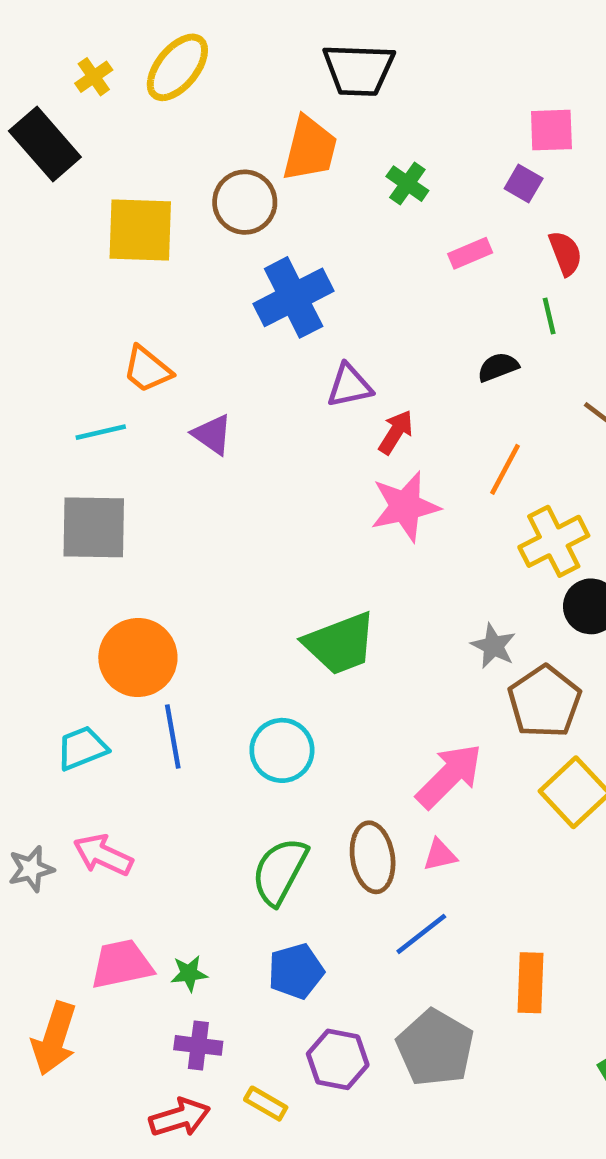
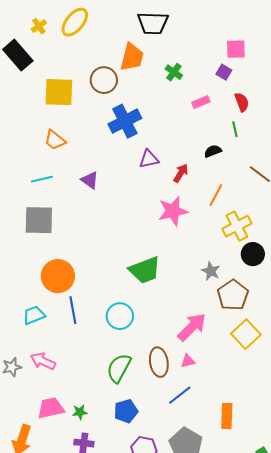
orange trapezoid: (147, 369) -> (55, 140), moved
red arrow: (396, 432) -> (181, 173), moved

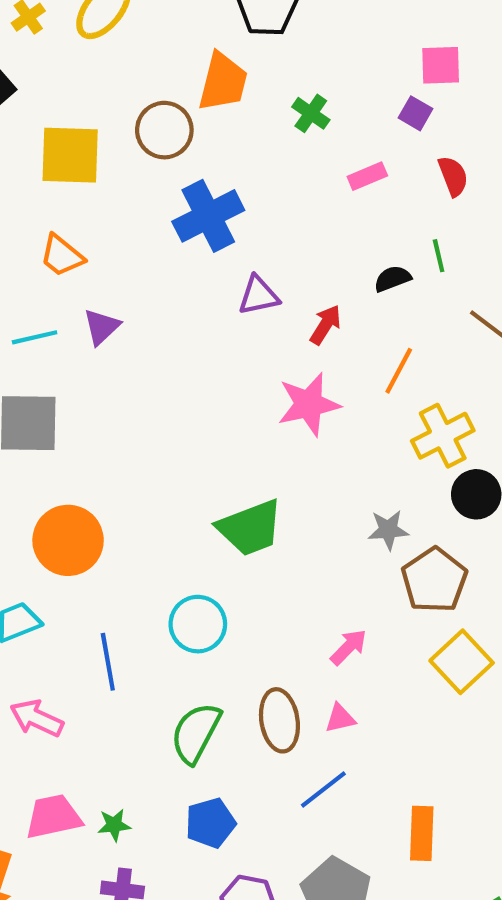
green line: (235, 129) -> (439, 256), moved
purple triangle: (90, 180) -> (102, 327), moved, turned 42
gray star: (211, 271) -> (388, 530), turned -30
blue line: (73, 310) -> (108, 662), moved
pink arrow: (192, 327) -> (349, 647), size x0.6

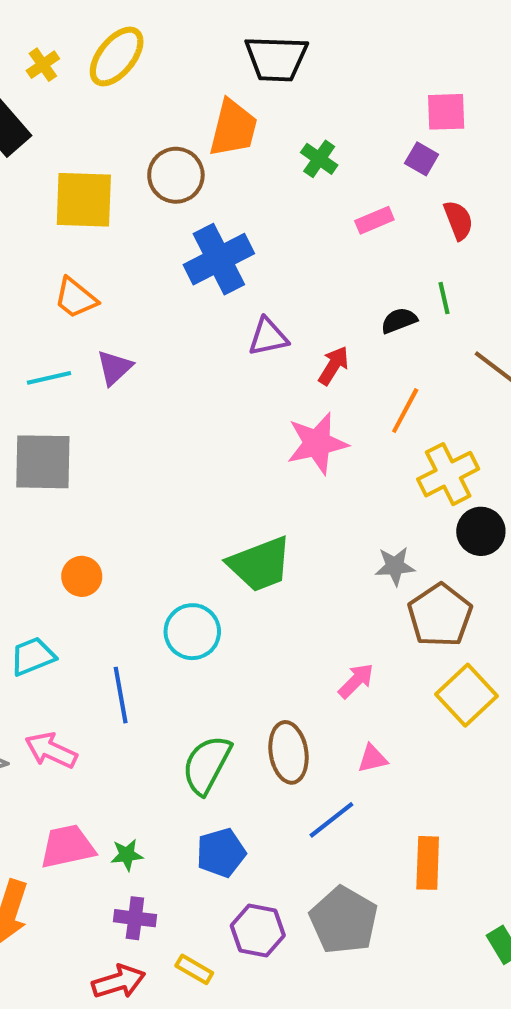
orange circle: (68, 540) -> (82, 576), size x0.6
cyan circle: (198, 624) -> (192, 632), moved
pink triangle: (340, 718) -> (372, 759), moved

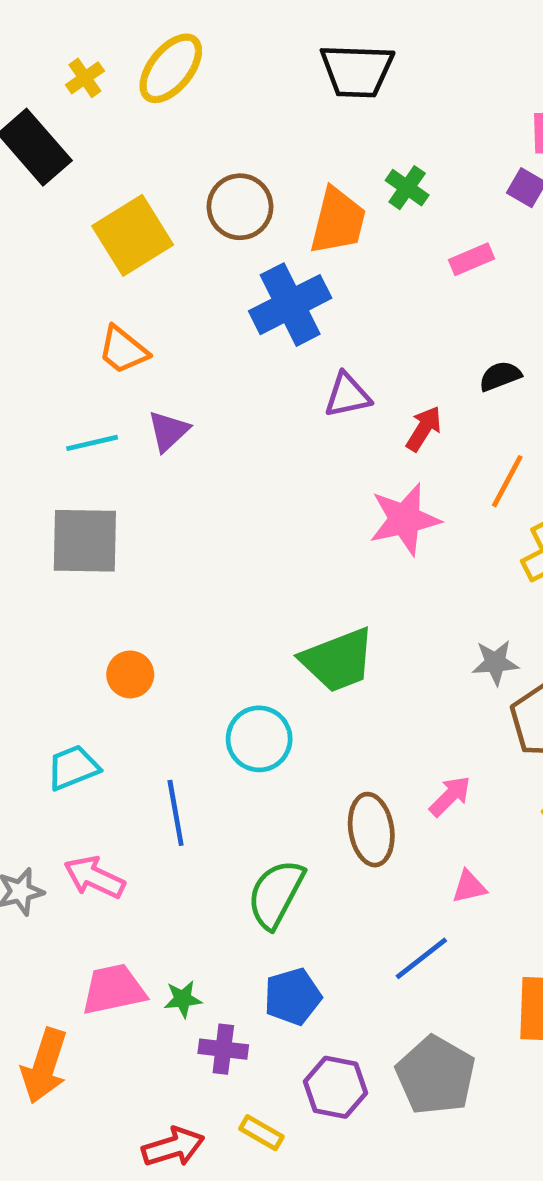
orange trapezoid: (233, 128) -> (338, 221), moved
yellow square: (84, 200) -> (133, 235), turned -34
brown ellipse: (288, 752) -> (371, 830), moved
purple cross: (135, 918) -> (223, 1049), moved

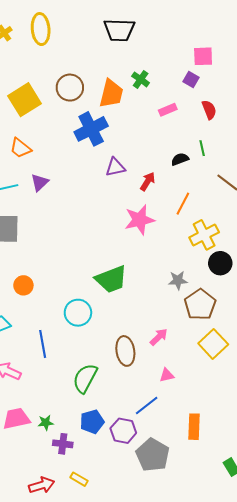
yellow ellipse: (171, 68) -> (41, 29), turned -44
purple hexagon: (335, 1087) -> (123, 431), moved

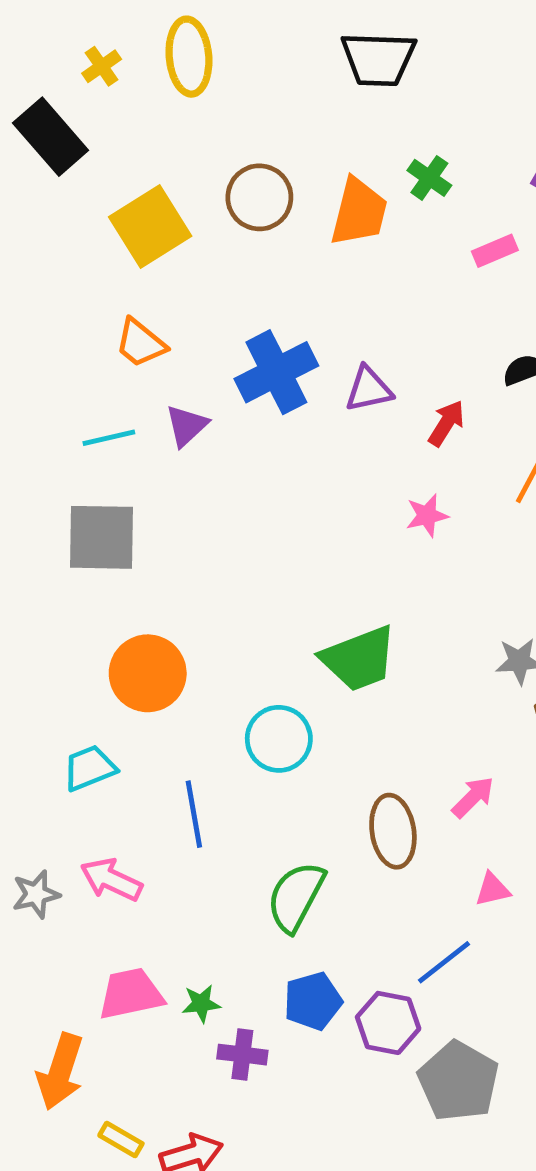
blue cross: (91, 129) -> (276, 372), moved
pink star: (140, 220) -> (427, 515), size x0.6
orange circle: (23, 285) -> (148, 673), size x1.6
yellow rectangle: (79, 479) -> (121, 1140), moved

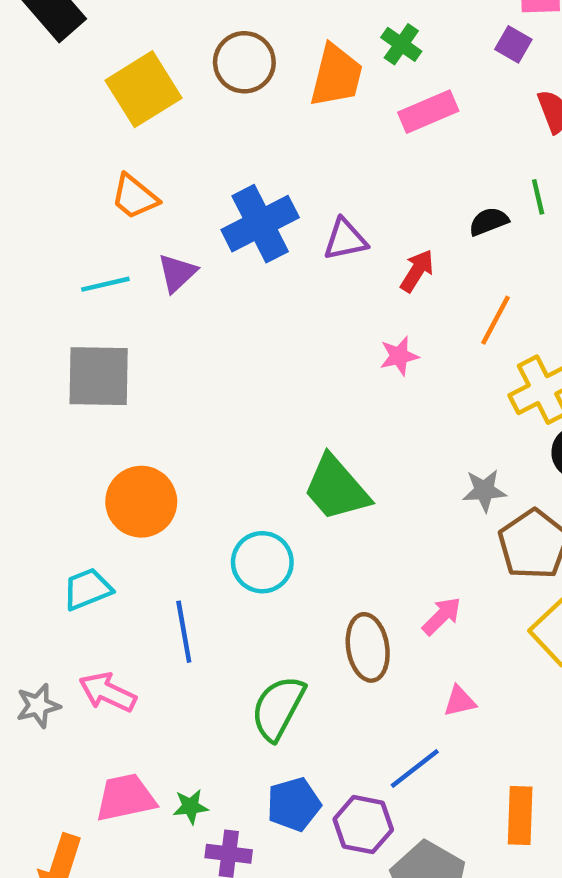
pink rectangle: (495, 251) -> (428, 112), moved, size x1.4
green trapezoid: (359, 659) -> (336, 488), turned 70

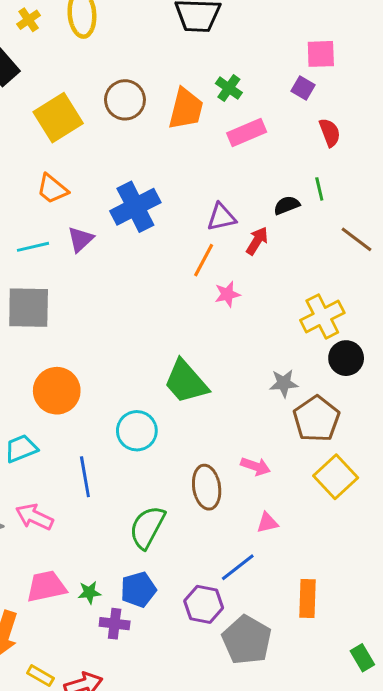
purple triangle: (345, 239) -> (221, 217), moved
red arrow: (417, 271) -> (257, 241), moved
orange line: (495, 320) -> (204, 260), moved
pink arrow: (442, 616) -> (256, 466), turned 64
blue pentagon: (294, 804) -> (138, 590), moved

